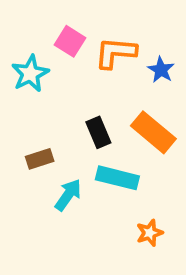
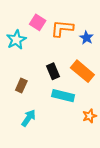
brown rectangle: (40, 159) -> (21, 85), turned -48
cyan arrow: (68, 195) -> (28, 118), moved
orange star: (150, 233) -> (90, 116), moved

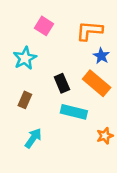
orange L-shape: (62, 28) -> (89, 31), moved
blue star: (86, 38) -> (101, 56), moved
cyan star: (16, 40) -> (25, 58), moved

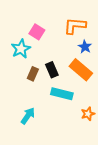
pink square: (44, 26) -> (37, 32), moved
brown rectangle: (25, 100) -> (33, 74), moved

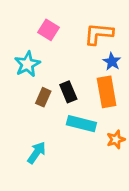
pink square: (37, 32) -> (48, 30), moved
orange rectangle: (81, 70) -> (107, 92), turned 40
orange star: (88, 114) -> (116, 139), moved

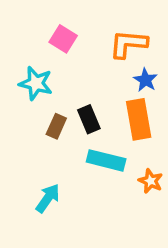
cyan star: (27, 64) -> (36, 83), turned -30
orange star: (116, 139) -> (151, 181), turned -30

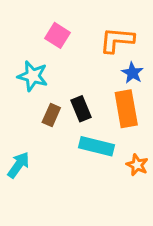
cyan arrow: (48, 198) -> (19, 165), moved

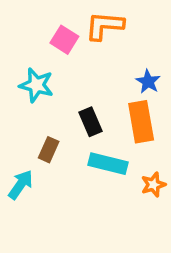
orange L-shape: (117, 40) -> (104, 26), moved
brown rectangle: (51, 115) -> (49, 150), moved
orange star: (137, 165) -> (153, 185), turned 30

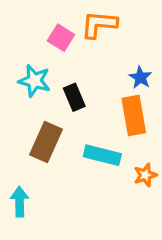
black rectangle: (90, 122) -> (74, 97), moved
brown rectangle: (49, 150) -> (46, 142), size x1.6
cyan arrow: (21, 185) -> (20, 202), moved, turned -36

